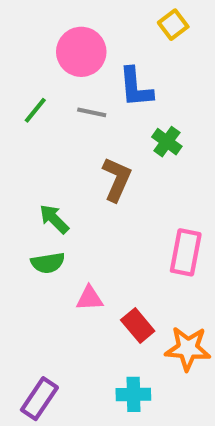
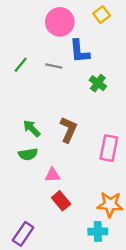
pink circle: (81, 52) -> (60, 22), moved
brown L-shape: (117, 179) -> (68, 130), moved
red rectangle: (138, 325) -> (61, 201), moved
cyan cross: (133, 394) -> (98, 231), moved

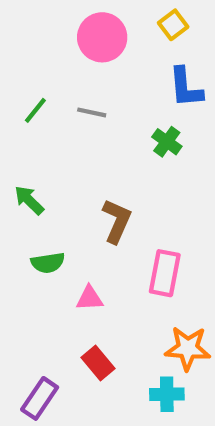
blue L-shape: (79, 51) -> (186, 87), moved
green arrow: (32, 128) -> (29, 200), moved
pink rectangle: (109, 148) -> (165, 273), moved
red rectangle: (61, 201) -> (98, 363), moved

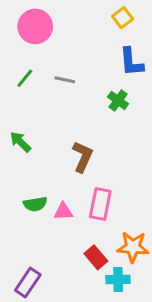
pink circle: (102, 37) -> (35, 26), moved
green semicircle: (48, 263) -> (35, 204), moved
pink rectangle: (165, 273) -> (100, 204), moved
red rectangle: (98, 363) -> (96, 257), moved

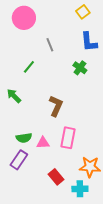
green line: (25, 78) -> (29, 67), moved
gray line: (65, 80) -> (50, 45), moved, turned 56
red rectangle: (96, 257) -> (56, 177), moved
purple rectangle: (28, 282) -> (19, 160), moved

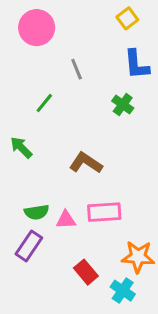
brown L-shape: (56, 106) -> (86, 163), turned -80
pink rectangle: (68, 138) -> (104, 212), turned 75
cyan cross: (80, 189) -> (123, 291), turned 35

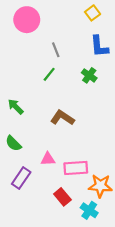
green line: (44, 103) -> (49, 74), moved
green semicircle: (37, 212) -> (13, 143), moved, turned 54
pink rectangle: (104, 212) -> (76, 168), moved

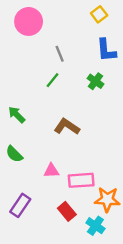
purple rectangle: (21, 178) -> (20, 205), moved

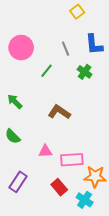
yellow square: (99, 14) -> (77, 12), moved
pink circle: (29, 21) -> (21, 48), moved
gray line: (60, 54) -> (66, 49), moved

